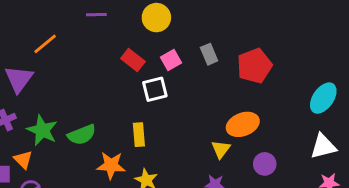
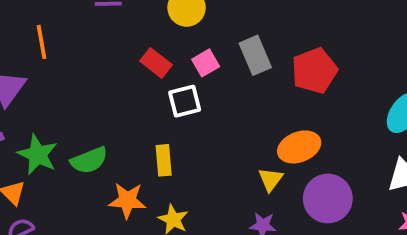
orange line: (45, 44) -> (41, 42), turned -60
gray rectangle: (209, 54) -> (255, 55), size x1.4
purple circle: (265, 164) -> (328, 198), size x1.6

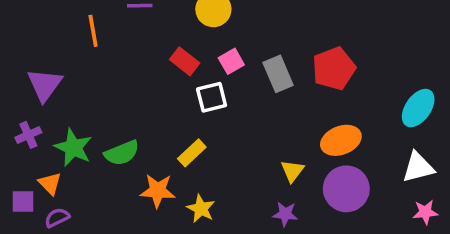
orange line: (41, 42) -> (93, 31), moved
gray rectangle: (255, 55) -> (278, 74), moved
orange ellipse: (299, 147) -> (341, 140), moved
yellow rectangle: (164, 160) -> (192, 153), turned 52

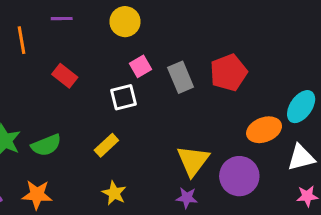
red rectangle: (185, 61) -> (65, 76), moved
orange ellipse: (341, 140) -> (264, 130), moved
yellow triangle: (292, 171) -> (193, 161), size x1.6
orange star: (158, 191) -> (37, 195), moved

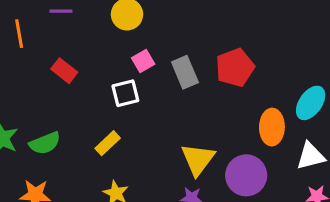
orange ellipse: (264, 130) -> (272, 127), turned -68

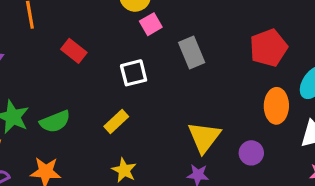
pink square: (143, 61) -> (151, 24), moved
red pentagon: (235, 67) -> (269, 48), moved
purple circle: (246, 175) -> (251, 153), size x0.6

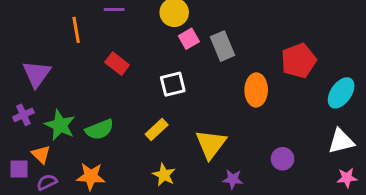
gray rectangle: (192, 52) -> (222, 46), moved
orange ellipse: (276, 106) -> (256, 90), moved
yellow triangle: (204, 137) -> (211, 144), moved

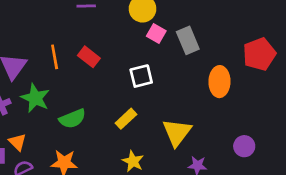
orange line: (76, 30) -> (55, 57), moved
pink square: (189, 39) -> (156, 33), turned -30
green star: (60, 125) -> (35, 98), moved

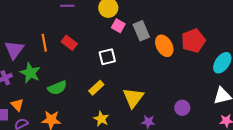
orange ellipse: (219, 82) -> (164, 46), moved, turned -30

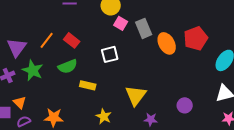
orange line: (44, 43) -> (47, 40), turned 48
green semicircle: (57, 88) -> (68, 66), moved
yellow rectangle: (96, 88) -> (88, 85), moved, turned 56

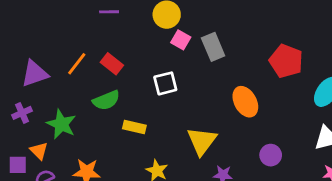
red pentagon: (196, 38) -> (286, 61), turned -30
orange ellipse: (167, 43) -> (245, 102), moved
purple triangle: (17, 47) -> (35, 74), turned 35
green star: (33, 70) -> (61, 124), moved

